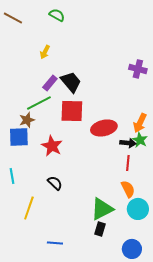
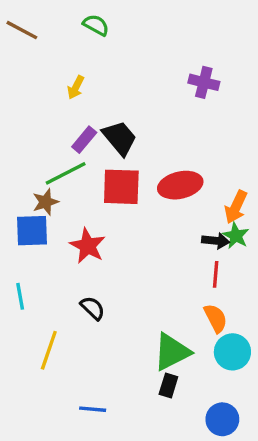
purple cross: (138, 69) -> (204, 82), moved
red ellipse: (104, 128) -> (180, 185), moved

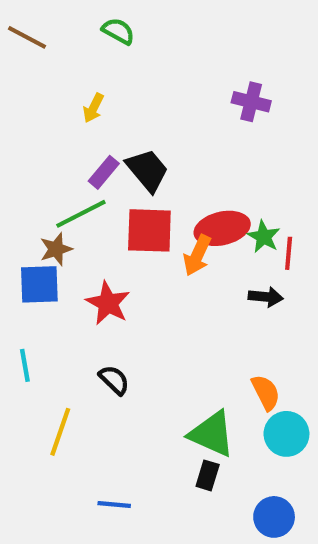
orange arrow: (236, 207) -> (197, 255), moved
green star: (236, 236) -> (264, 237), moved
red line: (216, 274) -> (289, 253), moved
green triangle: (172, 352) -> (212, 434), turned 51

